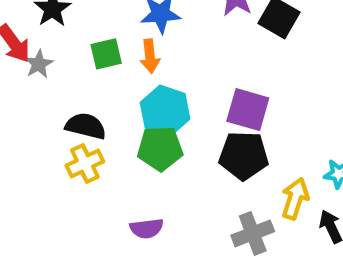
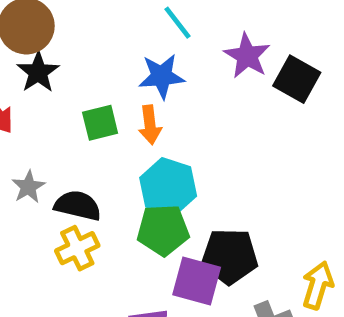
gray star: (39, 64) -> (28, 187), moved
purple square: (248, 110) -> (197, 281), moved
black pentagon: (244, 156) -> (230, 256), moved

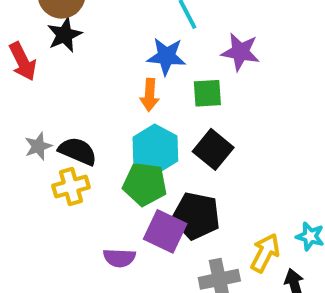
purple star: (247, 56) -> (240, 52), turned -30
black square: (297, 79) -> (213, 149), moved
green square: (100, 123) -> (207, 93), moved
gray star: (28, 187) -> (38, 146), moved

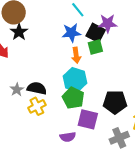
orange arrow: (150, 95) -> (76, 55), moved
black square: (213, 149) -> (96, 33), moved
green pentagon: (145, 184) -> (73, 98), turned 30
black pentagon: (196, 216) -> (115, 102), moved

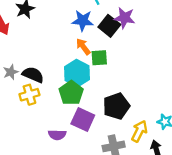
green square: (95, 47) -> (99, 58), moved
orange arrow: (76, 55) -> (83, 47), turned 140
black pentagon: (115, 102) -> (116, 106), turned -30

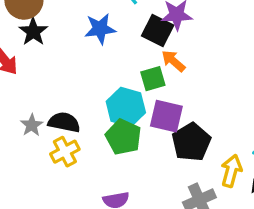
blue star: (83, 21) -> (100, 29), moved
orange arrow: (83, 47) -> (173, 61), moved
purple square: (83, 120) -> (166, 116), moved

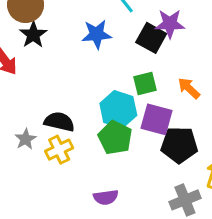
orange arrow: (173, 61) -> (189, 88), moved
gray star: (32, 125) -> (26, 139), moved
black pentagon: (191, 142) -> (179, 145), turned 30

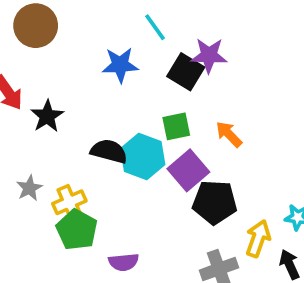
black star: (33, 35) -> (47, 116), moved
purple square: (157, 119) -> (188, 170), turned 32
black semicircle: (59, 122) -> (109, 151), moved
green pentagon: (115, 138) -> (77, 230), moved

